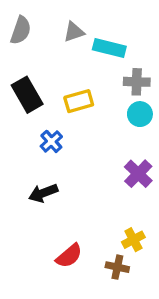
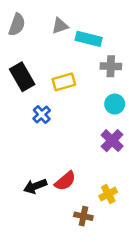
cyan circle: (140, 114) -> (115, 104), moved
black arrow: (43, 193) -> (35, 186), moved
red semicircle: (69, 256) -> (65, 181), moved
brown cross: (117, 267) -> (83, 216), moved

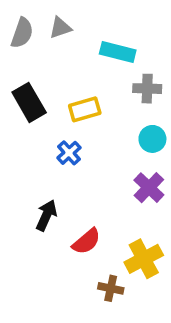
gray triangle: (60, 26) -> (60, 28), moved
blue cross: (42, 114) -> (69, 153), moved
black arrow: (35, 186) -> (46, 215), moved, turned 135
yellow cross: (108, 194) -> (144, 259), size x1.5

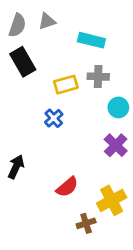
gray cross: (147, 89) -> (98, 77), moved
black rectangle: (29, 102) -> (23, 62), moved
black arrow: (46, 215) -> (16, 167), moved
brown cross: (111, 288) -> (86, 223), turned -30

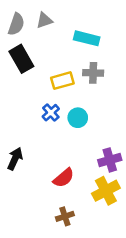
cyan circle: (118, 107) -> (78, 118), moved
purple cross: (116, 145) -> (110, 160), moved, turned 30
brown cross: (86, 223) -> (65, 216), moved

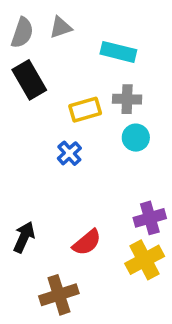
cyan circle: (78, 118) -> (136, 138), moved
black arrow: (15, 159) -> (24, 237), moved
brown cross: (65, 216) -> (59, 295), moved, size x1.5

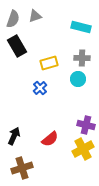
cyan rectangle: (118, 52) -> (81, 27), moved
gray cross: (127, 99) -> (82, 58), moved
purple cross: (150, 218) -> (86, 125), turned 30
brown cross: (59, 295) -> (22, 168), moved

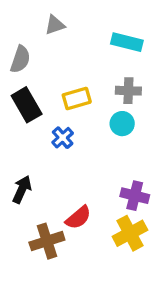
gray semicircle: (13, 19) -> (20, 59), moved
black rectangle: (17, 46) -> (27, 105), moved
black arrow: (14, 136) -> (22, 189), moved
brown cross: (22, 168) -> (47, 241), moved

